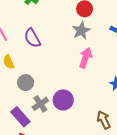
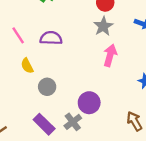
purple semicircle: (32, 38) -> (51, 38), turned 126
gray cross: (40, 104) -> (73, 122), moved

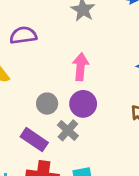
pink arrow: (110, 55) -> (81, 67), moved
gray circle: (47, 87) -> (47, 104), moved

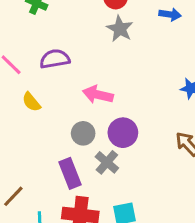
pink arrow: (81, 67) -> (98, 95), moved, turned -80
purple rectangle: (34, 140) -> (70, 173), turned 36

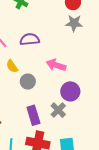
gray star: (120, 29) -> (74, 23), turned -30
gray circle: (83, 133) -> (28, 82), moved

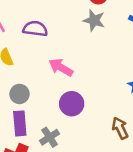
gray circle: (28, 82) -> (20, 94), moved
gray cross: (58, 110) -> (50, 137), moved

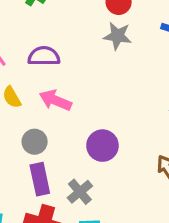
pink arrow: (61, 67) -> (55, 100), moved

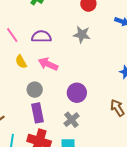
gray star: (117, 36) -> (82, 35), moved
gray cross: (80, 192) -> (71, 120), moved

